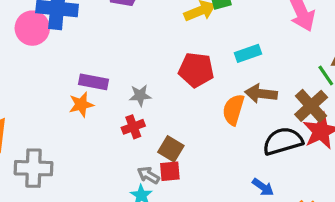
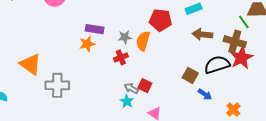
brown cross: (311, 106) -> (235, 42), turned -30
orange semicircle: (233, 110) -> (143, 41), moved
brown square: (171, 149) -> (190, 75), moved
red square: (170, 171) -> (145, 86), turned 32

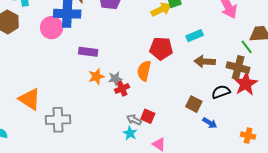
purple rectangle: (95, 29) -> (88, 52), moved
gray star: (125, 37) -> (115, 79), moved
orange star: (87, 44) -> (96, 76), moved
black semicircle: (217, 65) -> (221, 92), size x0.7
orange cross: (233, 110) -> (248, 136), moved, turned -32

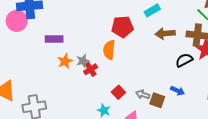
brown square: (194, 104) -> (157, 100), moved
red square: (148, 116) -> (118, 92), turned 32
gray arrow: (134, 120) -> (143, 94), moved

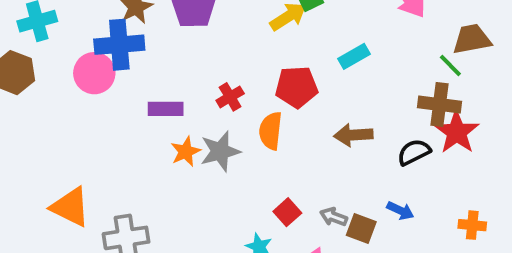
brown arrow: (165, 34) -> (353, 135), moved
gray star: (83, 61) -> (220, 151), size x1.5
red cross: (91, 69) -> (230, 97), moved

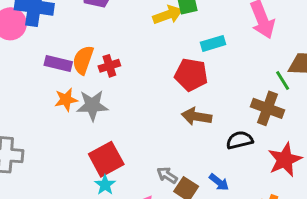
cyan rectangle: (354, 56) -> (213, 43), moved
red pentagon: (297, 87) -> (191, 75), moved
orange semicircle: (271, 131) -> (83, 60), moved
red star: (457, 132) -> (285, 160), moved
red square: (287, 212) -> (106, 159), moved, size x1.6

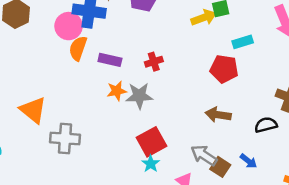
orange semicircle: (83, 60) -> (78, 48), moved
brown arrow: (196, 116) -> (218, 115), moved
gray arrow: (167, 175) -> (204, 155), size x1.5

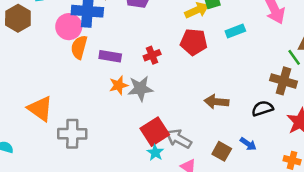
red pentagon: (224, 69) -> (194, 42), moved
gray arrow: (204, 155) -> (179, 139), moved

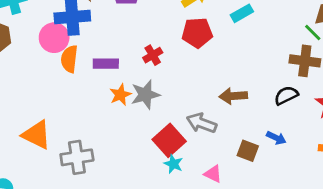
gray arrow: (179, 139) -> (201, 123), moved

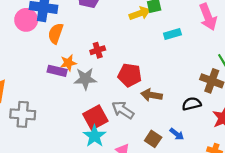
red pentagon: (197, 33) -> (130, 75), moved
orange semicircle: (69, 59) -> (56, 33), moved
purple rectangle: (106, 64) -> (57, 71), moved
orange star: (120, 95) -> (68, 63), moved
cyan star: (173, 164) -> (95, 136), size x1.5

